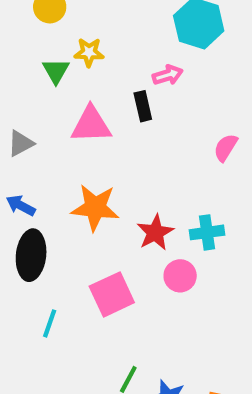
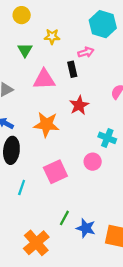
yellow star: (89, 52) -> (52, 37), moved
red star: (155, 232) -> (79, 105), moved
cyan cross: (207, 232) -> (107, 138), turned 30

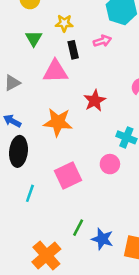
black rectangle: (72, 69) -> (73, 50), moved

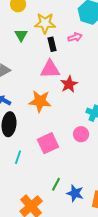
yellow star: (64, 23) -> (45, 23), size x1.5
pink triangle: (55, 71) -> (50, 69), moved

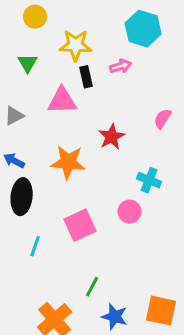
green triangle: (21, 35) -> (28, 63), moved
pink triangle: (50, 69) -> (62, 101), moved
blue star: (75, 193) -> (115, 317), moved

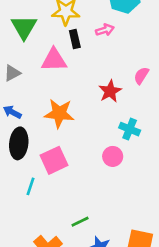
green triangle: (28, 63) -> (24, 27), size x1.5
red star: (112, 137) -> (110, 91), moved
pink square: (80, 225) -> (54, 160), moved
green line: (92, 287) -> (80, 222), turned 36

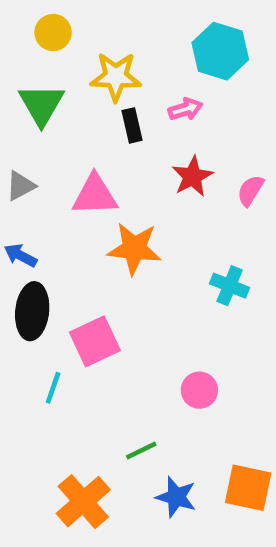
pink triangle: (54, 60) -> (95, 195), moved
red star: (110, 91) -> (192, 176), moved
orange star: (59, 113) -> (134, 248), moved
pink circle: (113, 156) -> (199, 390), moved

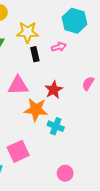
red star: (192, 176) -> (54, 90), moved
cyan cross: (230, 286) -> (56, 126), moved

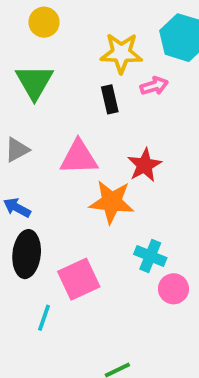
yellow star: (28, 32) -> (121, 53), moved
cyan cross: (56, 126) -> (150, 256), moved
pink circle: (65, 173) -> (173, 289), moved

